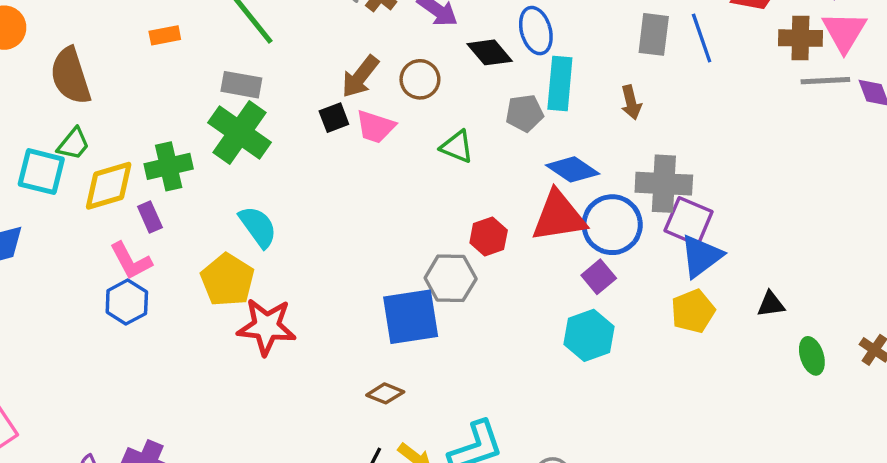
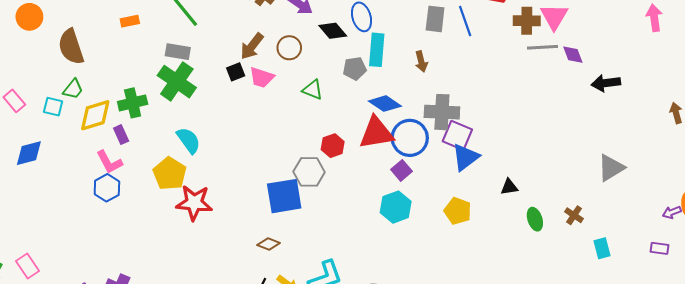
cyan square: (41, 172) -> (53, 107), size x0.7
yellow pentagon: (693, 311) -> (458, 211), moved, turned -30

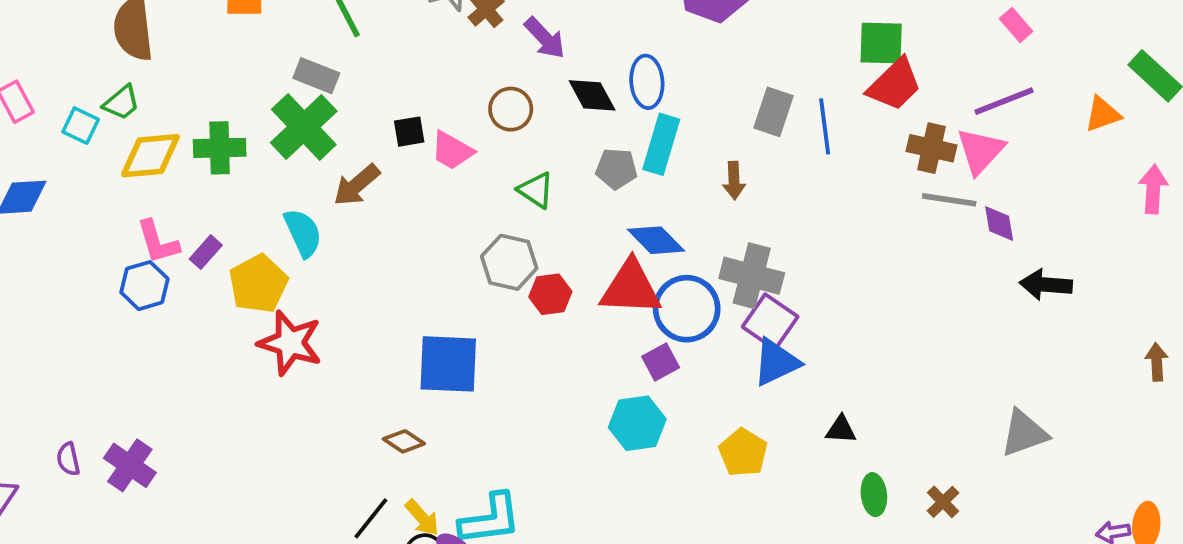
brown arrow: (252, 46) -> (357, 185), moved
purple rectangle: (121, 135) -> (206, 252), moved, turned 54
gray hexagon: (309, 172) -> (509, 262), moved

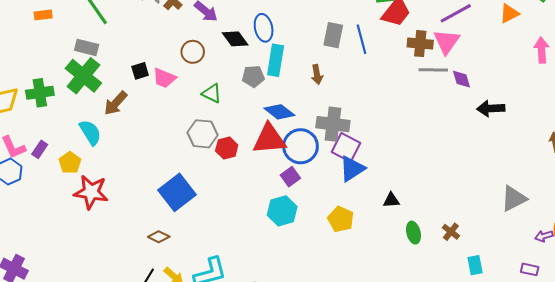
yellow pentagon: (258, 284) -> (70, 163), size x0.7
blue square: (448, 364) -> (177, 192), turned -33
gray triangle: (1024, 433) -> (514, 199), moved

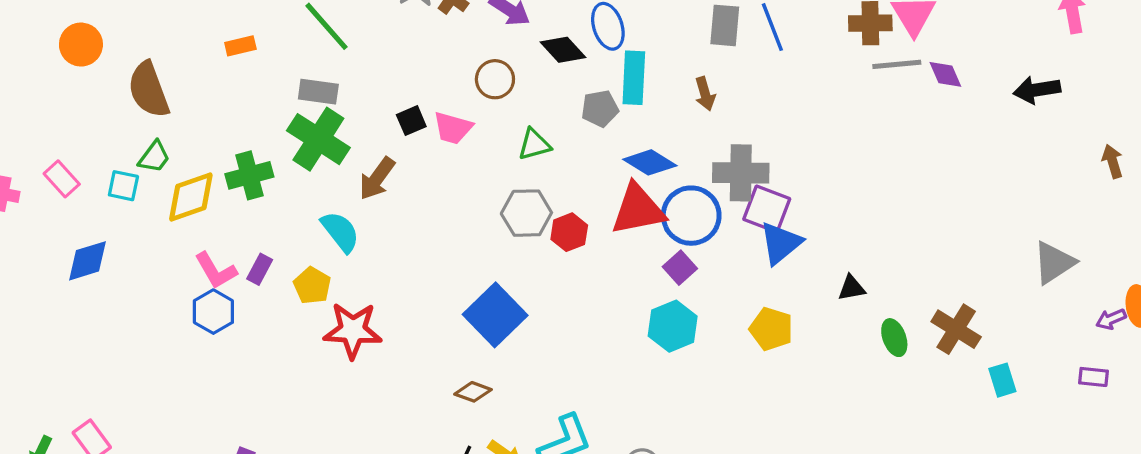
green triangle: (212, 93) -> (534, 144), turned -35
black arrow: (491, 108) -> (1037, 90), moved
brown cross: (451, 232) -> (956, 329), size x1.6

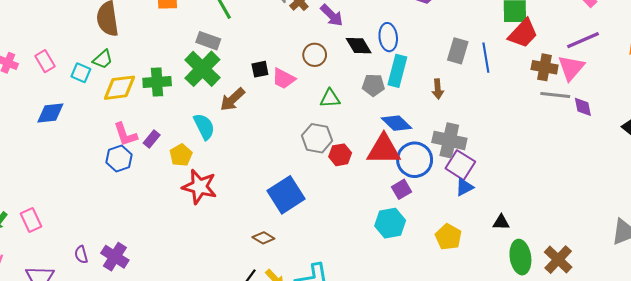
blue triangle: (781, 243) -> (464, 187), size x0.7
green ellipse: (894, 338) -> (520, 257), size x1.5

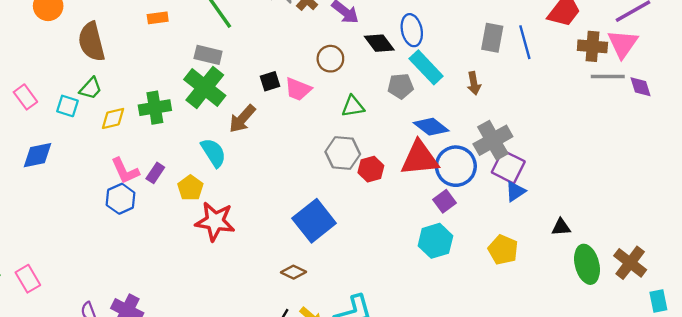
cyan rectangle: (397, 71) -> (426, 67), turned -52
yellow diamond: (120, 88) -> (113, 118), size x0.7
gray cross: (449, 140) -> (493, 140), turned -36

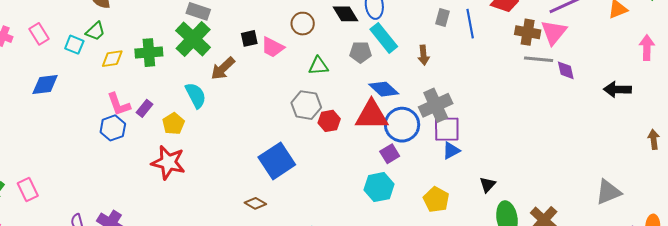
gray rectangle: (492, 38) -> (443, 17), size x0.7
purple square: (508, 167) -> (447, 129), turned -32
red star: (215, 221) -> (168, 162), moved
black triangle: (561, 227) -> (488, 185), turned -48

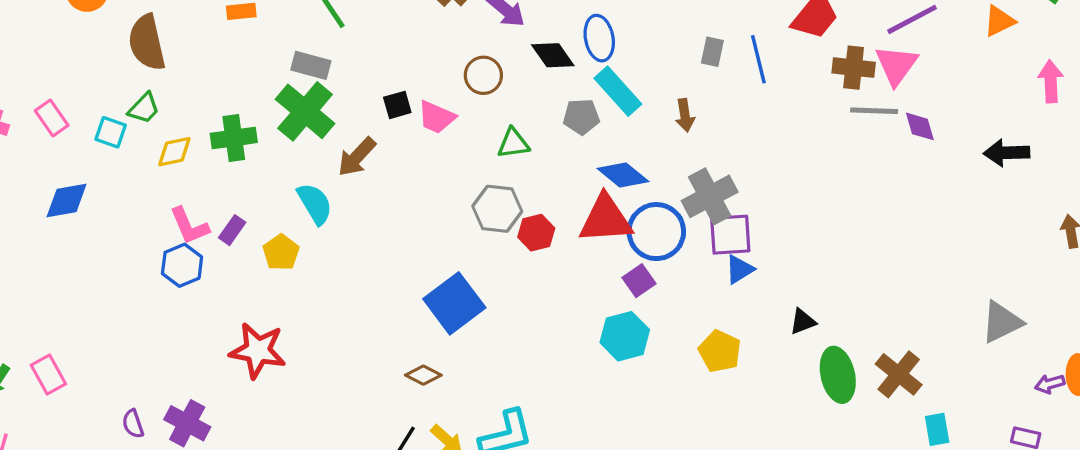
red star: (168, 162) -> (258, 351), moved
black triangle: (488, 185) -> (803, 322), turned 30

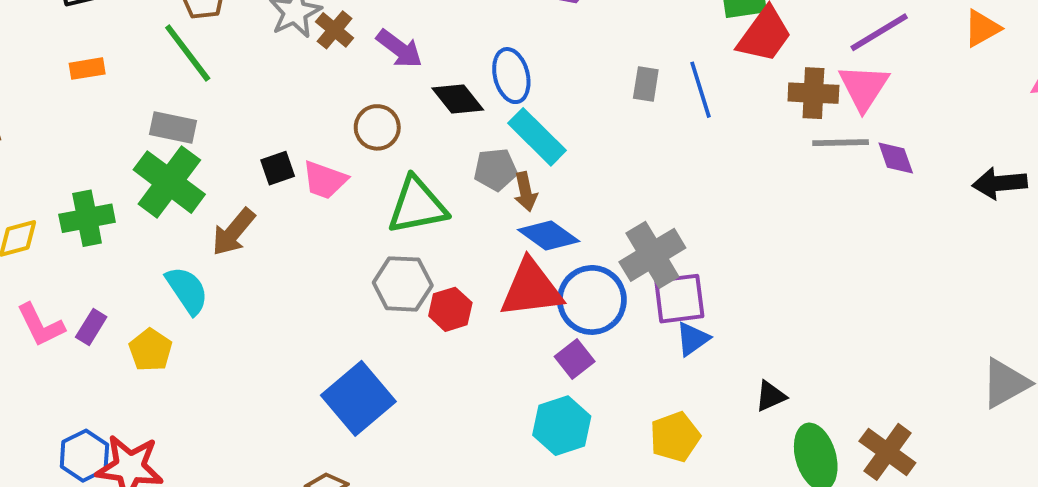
brown arrow: (685, 115) -> (526, 192), moved
green triangle: (513, 143) -> (417, 206), size x1.6
blue hexagon: (182, 265) -> (84, 456), moved
yellow pentagon: (720, 351) -> (675, 437), turned 30

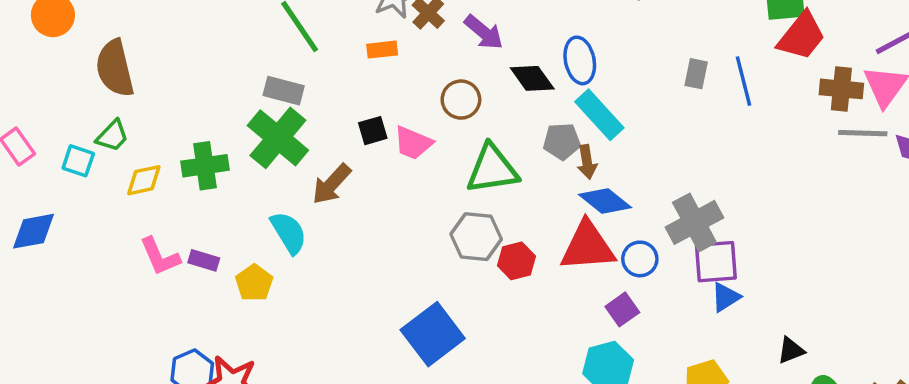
orange rectangle: (87, 69) -> (382, 50), moved
blue circle: (592, 300) -> (640, 259), size x0.6
purple rectangle: (91, 327) -> (204, 260), turned 72

